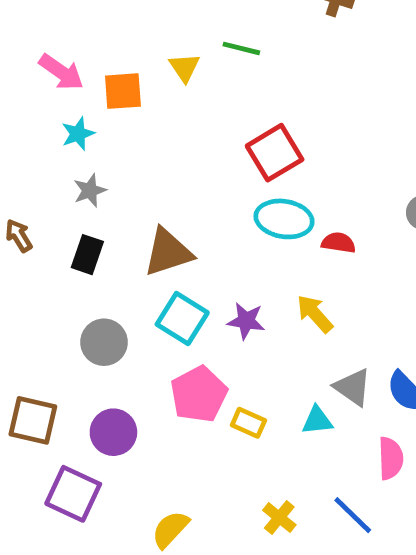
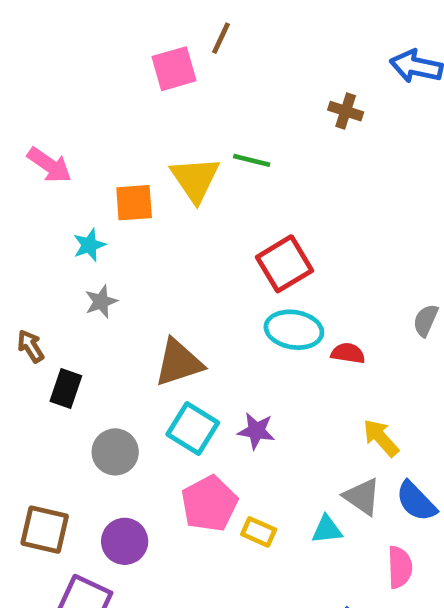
yellow triangle: (185, 67) -> (195, 179), size x1.6
pink arrow: (61, 72) -> (49, 165), moved
black rectangle: (87, 255) -> (66, 388), moved
yellow arrow: (315, 314) -> (381, 438), moved

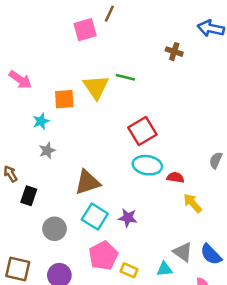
yellow arrow: (381, 438) -> (193, 203), moved

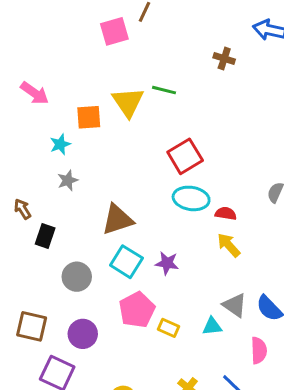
yellow arrow: (193, 203) -> (229, 245), moved

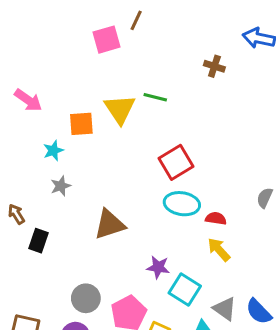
cyan square: (126, 262) -> (185, 289), moved
gray circle: (77, 277) -> (86, 298), moved

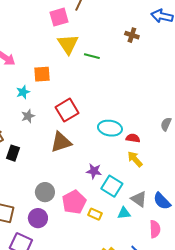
yellow triangle: (120, 109) -> (68, 44), moved
red square: (176, 162) -> (67, 110), moved

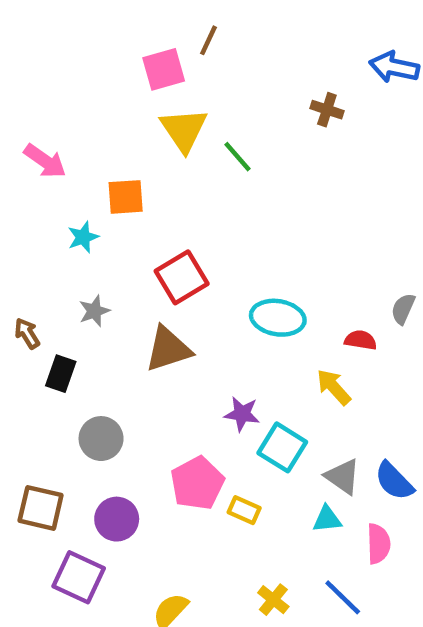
green line: (92, 56) -> (237, 157), turned 35
gray star: (28, 116) -> (94, 311), moved
red semicircle: (133, 138) -> (361, 340), moved
gray circle: (45, 192) -> (101, 439), moved
cyan triangle: (124, 213) -> (327, 519), moved

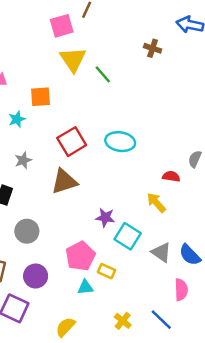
cyan ellipse: (278, 318) -> (120, 142), moved
cyan triangle: (327, 519) -> (85, 287), moved

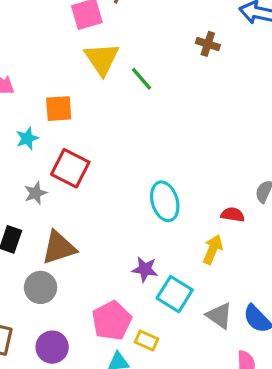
red square: (72, 142) -> (70, 168), moved, turned -32
cyan ellipse: (120, 142) -> (165, 201), moved, turned 64
brown triangle: (64, 181) -> (59, 248), moved
yellow arrow: (156, 203) -> (213, 249), turned 65

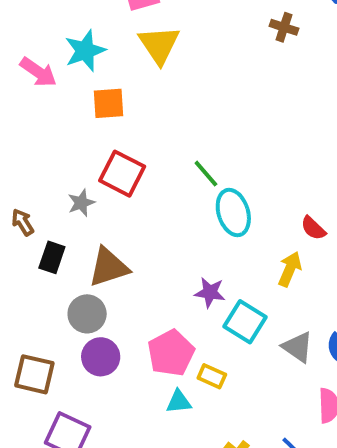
green line: (142, 79) -> (206, 174), moved
cyan star: (27, 138) -> (85, 51), moved, size x1.5
red semicircle: (233, 215) -> (313, 228), turned -145
purple circle: (52, 347) -> (101, 357), moved

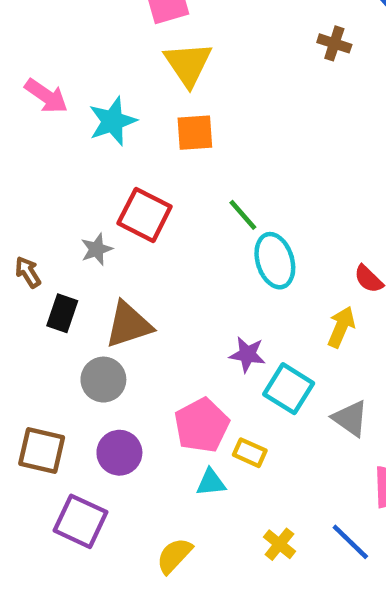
cyan star: (85, 51) -> (113, 121), moved
orange square: (108, 103) -> (195, 133), moved
purple circle: (101, 357) -> (119, 453), moved

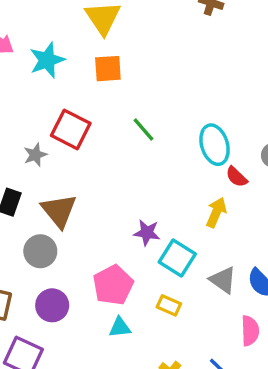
cyan ellipse: (275, 261) -> (215, 145), moved
brown triangle: (129, 325) -> (59, 211), turned -51
yellow rectangle: (250, 453) -> (169, 305), moved

